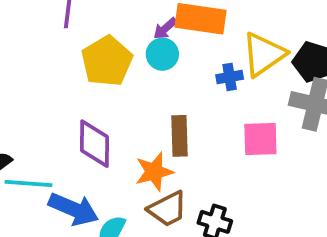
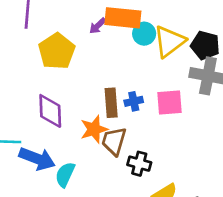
cyan circle: (162, 54) -> (144, 34), moved
blue cross: (230, 77) -> (134, 101), moved
brown trapezoid: (167, 209) -> (114, 141), moved, turned 136

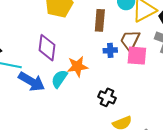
brown rectangle: (111, 103) -> (100, 20), moved
brown trapezoid: (114, 141) -> (130, 40), moved
cyan semicircle: (65, 175) -> (59, 79), moved

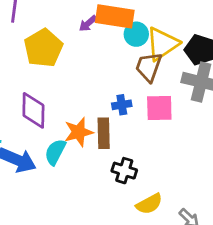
brown rectangle: (100, 20) -> (104, 133), moved
brown trapezoid: (130, 40) -> (149, 67), moved

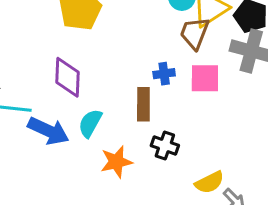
orange star: (79, 132) -> (116, 162), moved
yellow semicircle: (149, 204) -> (209, 182), moved

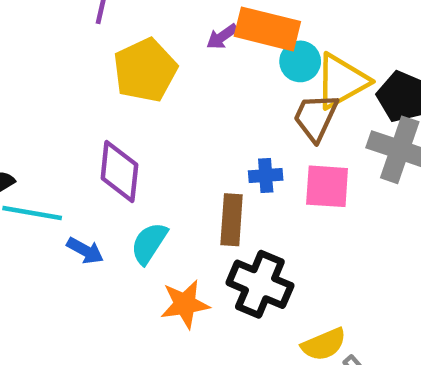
blue arrow: (48, 131) -> (85, 251), size x0.6
black cross: (165, 145) -> (260, 284), size x1.5

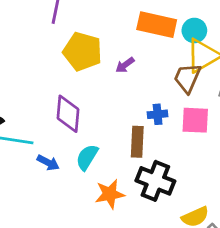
purple arrow: (222, 37) -> (125, 65), moved
cyan circle: (300, 61) -> (194, 30), moved
yellow pentagon: (145, 70) -> (82, 51), turned -30

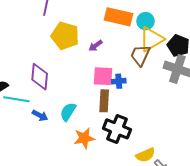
purple diamond: (68, 114) -> (40, 77), moved
pink square: (195, 120) -> (103, 76), moved

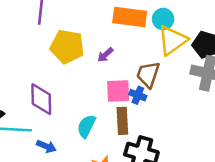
brown trapezoid: (140, 55) -> (148, 74), moved
blue cross: (119, 81) -> (138, 95), turned 32
cyan semicircle: (68, 112) -> (86, 126), moved

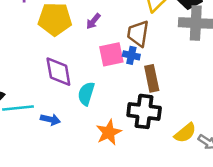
purple diamond: (41, 99) -> (58, 72), moved
brown rectangle: (122, 121) -> (152, 78), moved

